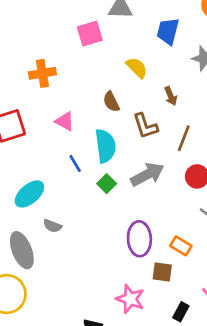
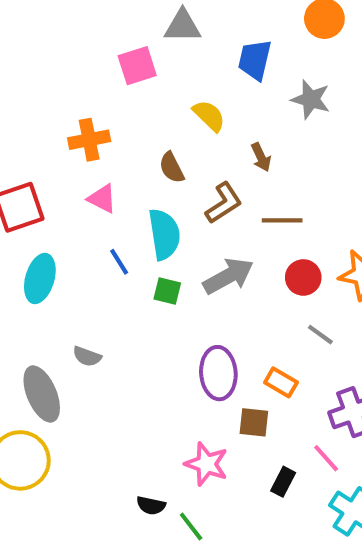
orange cross: (42, 73) -> (89, 140), moved
brown L-shape: (145, 126) -> (224, 203), turned -104
brown line: (184, 138) -> (282, 220), turned 70
green square: (107, 184) -> (167, 291), turned -30
cyan ellipse: (29, 194) -> (40, 278), moved, turned -32

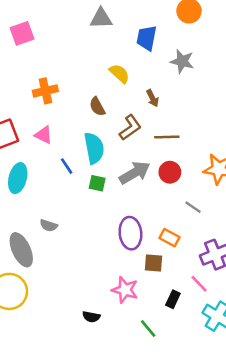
pink square: (137, 66) -> (22, 33), moved
pink triangle: (102, 199) -> (44, 135), moved
red circle: (303, 277) -> (170, 172), moved
green line: (191, 527) -> (148, 329), moved

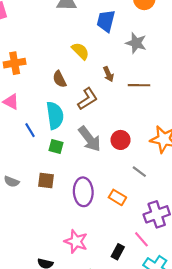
brown line: (167, 137) -> (139, 85), moved
gray arrow: (135, 173) -> (90, 139), turned 80
brown square: (154, 263) -> (46, 181), moved

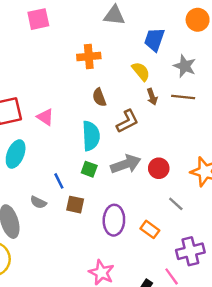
yellow semicircle: (80, 51) -> (141, 71), moved
orange cross: (15, 63) -> (89, 57), moved
brown line: (139, 85) -> (183, 97), moved
blue line: (30, 130) -> (59, 181), moved
gray arrow: (90, 139) -> (126, 164), turned -76

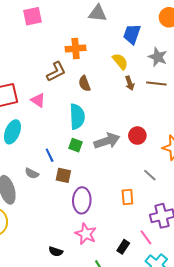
brown L-shape: (127, 121) -> (56, 72), moved
red circle: (159, 168) -> (137, 136), moved
purple ellipse: (114, 220) -> (82, 200), moved
orange rectangle: (150, 229) -> (127, 197), turned 49

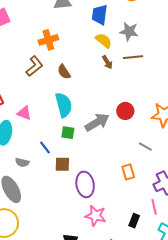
yellow semicircle: (120, 61) -> (104, 40), moved
pink triangle: (38, 100) -> (24, 113), moved
gray semicircle: (32, 173) -> (22, 162), moved
pink line: (146, 237) -> (154, 207), turned 35

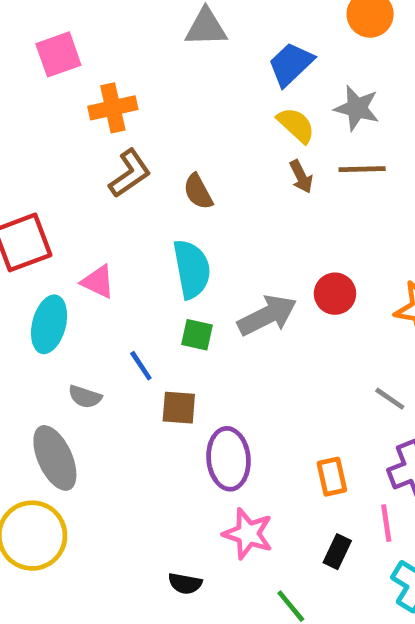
blue trapezoid: (100, 15) -> (291, 64), turned 35
orange cross: (48, 40) -> (113, 108), moved
gray line: (145, 146) -> (390, 399), moved
orange rectangle: (128, 172) -> (332, 477), moved

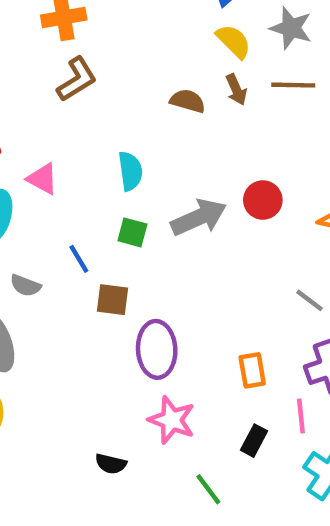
brown semicircle: (198, 192) -> (188, 101), moved, turned 132
cyan semicircle: (192, 269) -> (130, 171), size x0.7

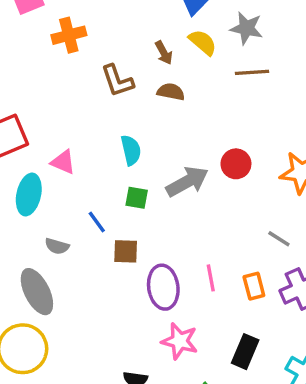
brown L-shape: (77, 79) -> (117, 81), moved, turned 108
brown arrow: (236, 90) -> (164, 53), moved
orange rectangle: (252, 370) -> (254, 286), moved
pink line: (301, 416) -> (211, 278), moved
black rectangle: (254, 441) -> (245, 352), size x1.4

